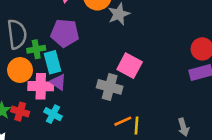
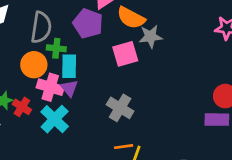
purple pentagon: (65, 33) -> (88, 24), moved
pink square: (130, 66) -> (125, 54), moved, turned 30
cyan cross: (53, 114) -> (55, 119), size x1.5

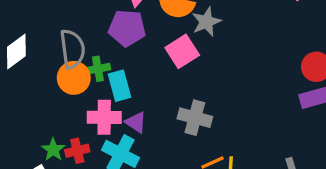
orange circle: (34, 65) -> (74, 78), moved
purple triangle: (69, 88) -> (136, 122), moved
red cross: (22, 107) -> (77, 151), turned -30

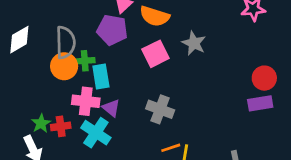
gray star: (206, 22) -> (194, 43), moved, turned -30

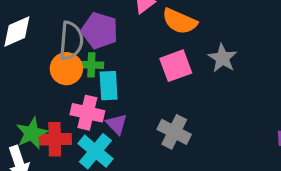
purple pentagon: (112, 30) -> (100, 31), moved
green star: (41, 123) -> (32, 133), size x1.4
red cross: (61, 126) -> (55, 139), size x1.4

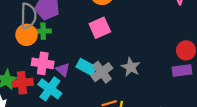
gray star: (222, 58) -> (131, 67), moved
cyan rectangle: (109, 86) -> (86, 67), moved, turned -54
gray cross: (174, 132) -> (102, 72), turned 30

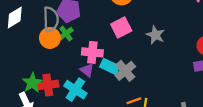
green cross: (43, 31) -> (66, 34), turned -32
pink cross: (43, 63) -> (92, 52), moved
gray star: (131, 67) -> (155, 35), moved

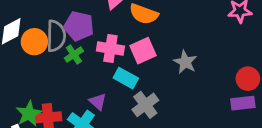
orange circle: (50, 38) -> (34, 42), moved
pink cross: (92, 52) -> (110, 48), moved
cyan rectangle: (110, 66) -> (126, 78), moved

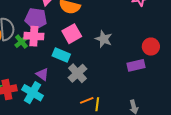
purple pentagon: (79, 26) -> (36, 19), moved
pink cross: (110, 48) -> (34, 36), moved
purple rectangle: (243, 103) -> (136, 65), moved

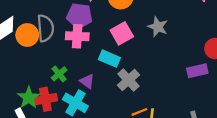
gray star: (104, 39) -> (158, 27), moved
green cross: (21, 42) -> (59, 74), moved

